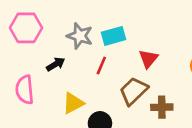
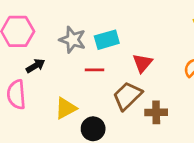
black arrow: (56, 64) -> (36, 66), moved
red line: (101, 65) -> (94, 70), turned 66

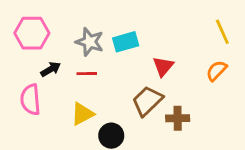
red line: (94, 70) -> (87, 74), moved

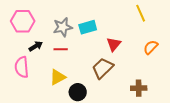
yellow line: (222, 32) -> (141, 13), moved
gray star: (90, 42) -> (63, 27), turned -30
brown cross: (178, 118) -> (139, 88), moved

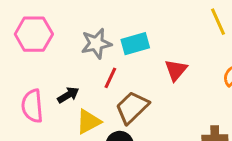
black arrow: (36, 46) -> (68, 95), moved
red line: (61, 49) -> (110, 78), moved, turned -64
brown trapezoid: (103, 68) -> (132, 107), moved

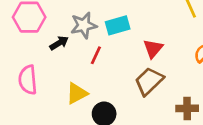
black arrow: (68, 95) -> (59, 43), moved
brown trapezoid: (132, 107) -> (149, 81), moved

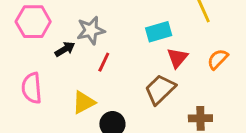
cyan rectangle: (118, 25) -> (159, 32), moved
red triangle: (153, 48) -> (177, 58), moved

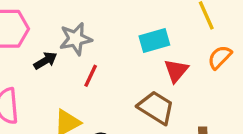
orange semicircle: (218, 59) -> (220, 57), moved
brown trapezoid: (160, 89) -> (156, 108), turned 76

